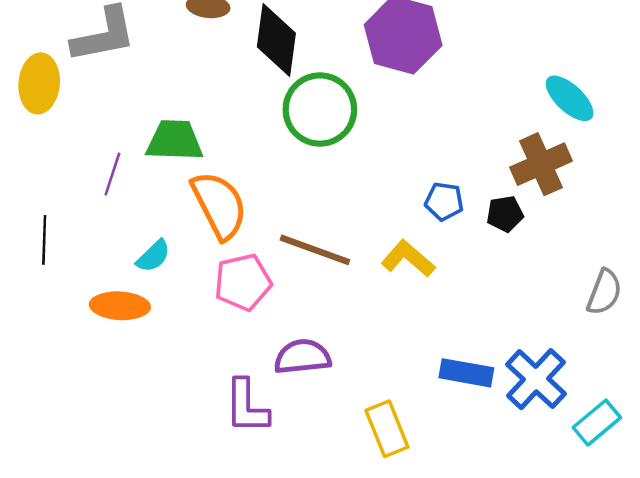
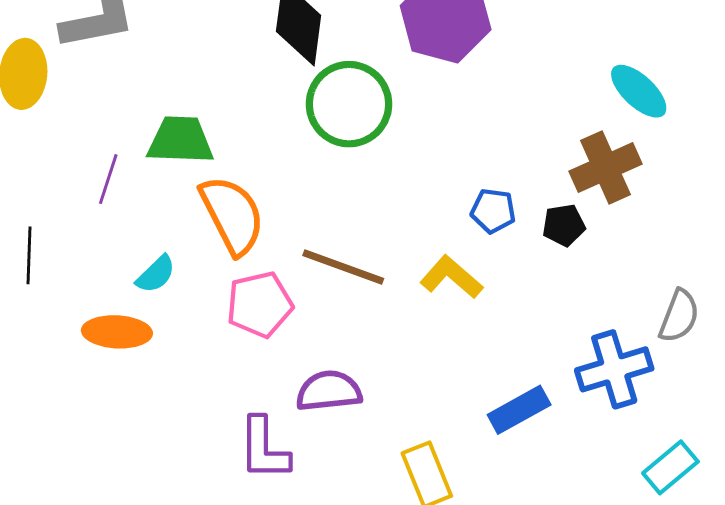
blue rectangle: (466, 373) -> (519, 410), turned -39
blue cross: (536, 379) -> (614, 369), moved, turned 30

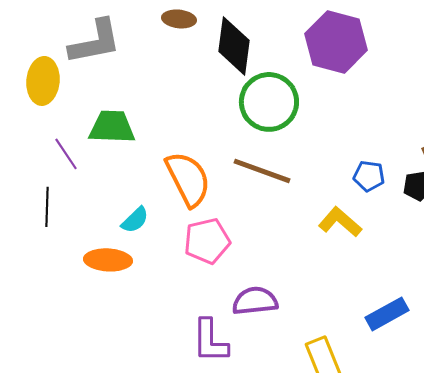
green trapezoid: (180, 140) -> (112, 127), moved
purple line: (108, 179) -> (66, 154), moved, turned -52
brown line: (343, 267) -> (262, 171), moved

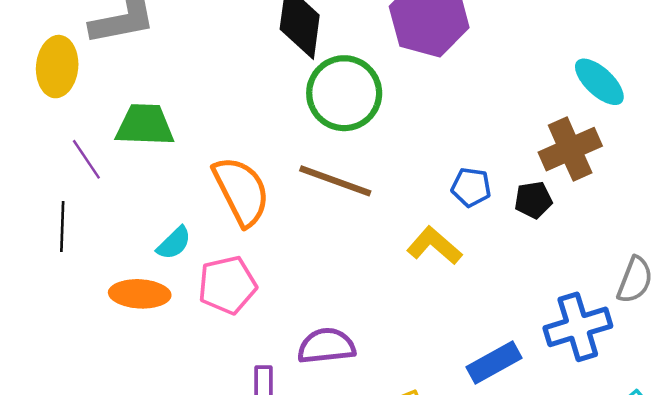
pink pentagon: (207, 241) -> (227, 285), moved

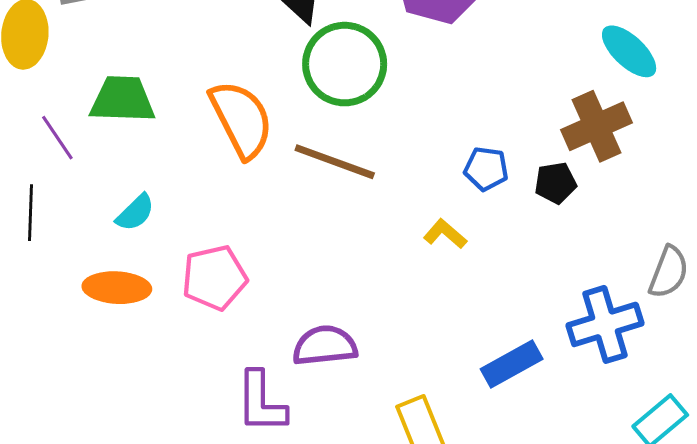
orange semicircle: (241, 191) -> (241, 119), moved
cyan semicircle: (174, 243) -> (135, 213), moved
yellow L-shape: (434, 246) -> (445, 234), size x0.7

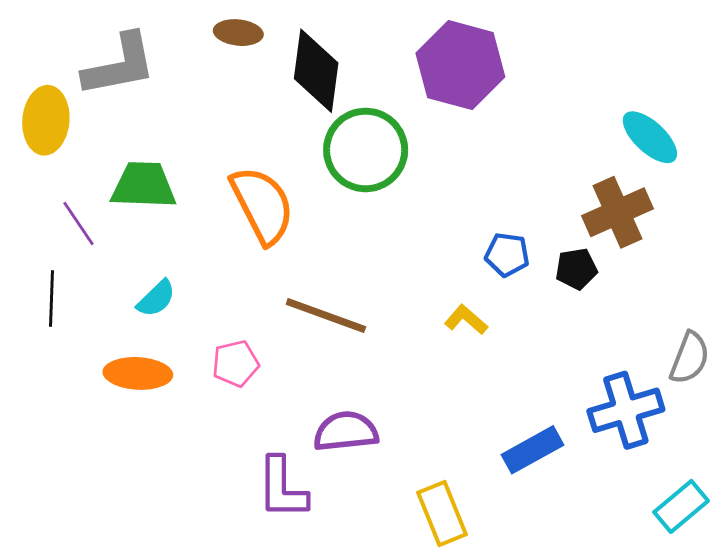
brown line: (335, 162) -> (326, 315), moved
pink pentagon: (214, 278) -> (235, 364), size x0.7

